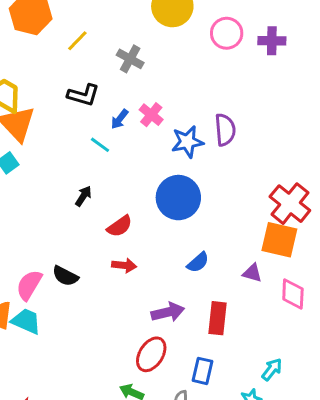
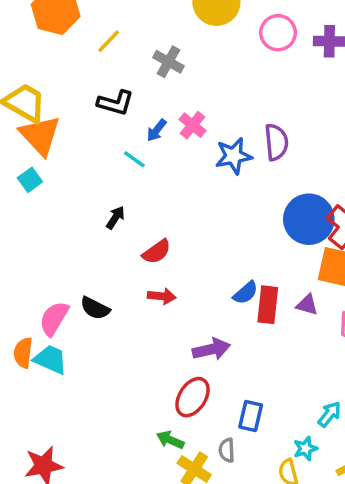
blue circle: (178, 198) -> (309, 219), moved
red rectangle: (218, 318) -> (268, 305), moved

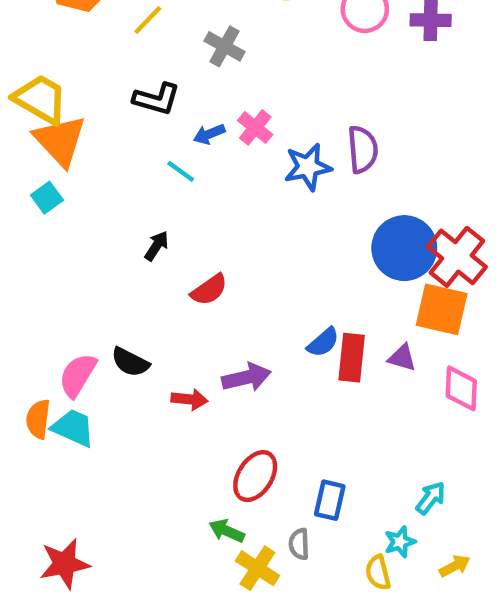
blue arrow: (157, 130) -> (209, 134), turned 30
red arrow: (162, 296) -> (189, 399), moved
purple arrow: (211, 349) -> (246, 377), moved

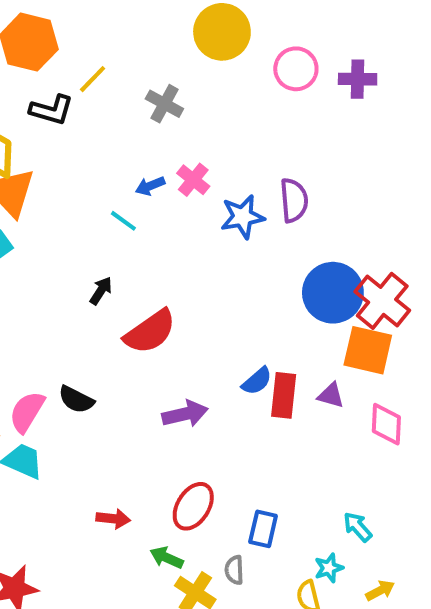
black L-shape: (157, 99) -> (52, 110), moved
red semicircle: (209, 290) -> (150, 332), size x1.5
red arrow: (189, 399) -> (113, 519), moved
cyan arrow: (431, 498) -> (358, 527), turned -80

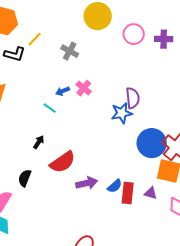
blue star: (243, 217) -> (122, 113), moved
black semicircle: (76, 399) -> (25, 178), moved, turned 84
purple arrow: (185, 414) -> (87, 183), moved

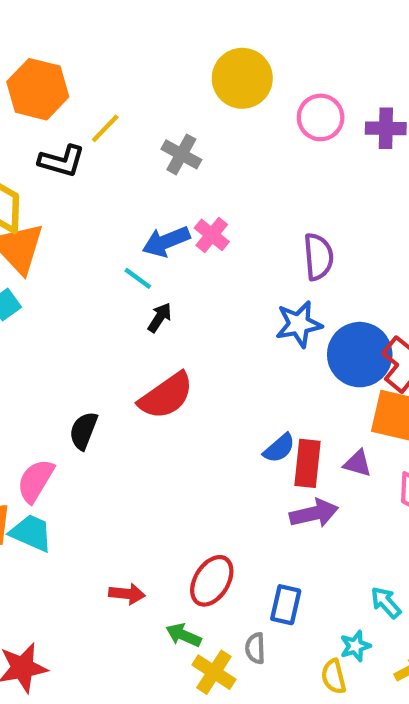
blue arrow: (63, 91) -> (166, 241), size x1.5
blue star: (122, 113) -> (299, 324), moved
black arrow: (39, 142) -> (160, 318), moved
purple arrow: (87, 183) -> (314, 513), moved

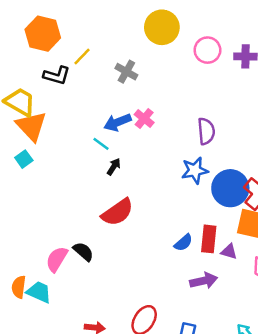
black semicircle: (83, 431) -> (83, 252), moved, turned 110
red rectangle: (308, 463) -> (209, 239), moved
pink semicircle: (36, 481) -> (57, 259), moved

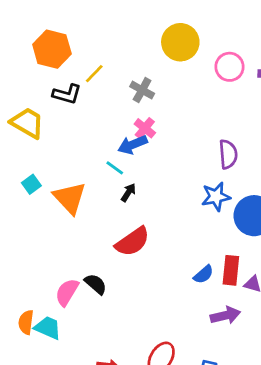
pink cross: (144, 119) -> (145, 128), moved
orange triangle: (31, 126) -> (70, 198), moved

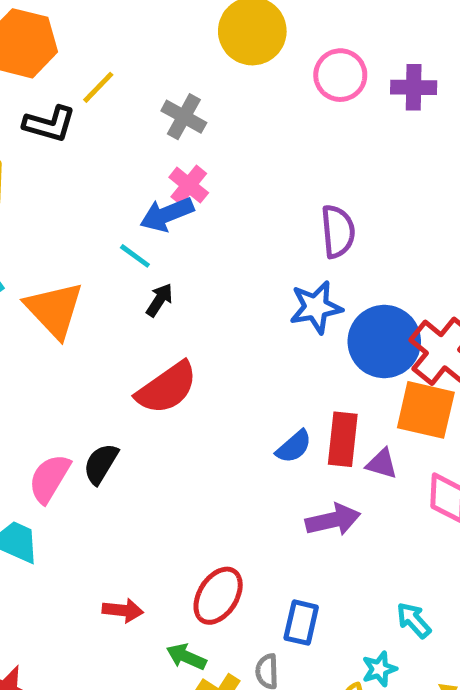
black semicircle: (96, 284) -> (101, 464), turned -100

